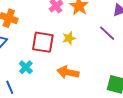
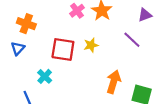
orange arrow: (68, 72) -> (114, 82), moved, turned 95

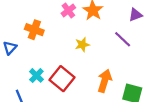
orange cross: (26, 24) -> (34, 30), moved
red square: (63, 49) -> (62, 79), moved, turned 30

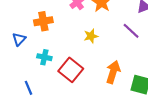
orange cross: (34, 30) -> (43, 21), turned -30
cyan cross: (36, 75) -> (44, 57), moved, turned -32

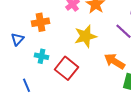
yellow star: (91, 36) -> (86, 36), size x1.6
orange arrow: (113, 72) -> (114, 61), moved, turned -75

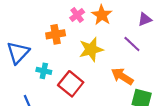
orange cross: (40, 22) -> (56, 34), moved
blue triangle: (18, 39) -> (18, 53), size x1.6

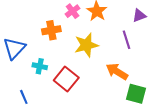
purple line: (132, 44) -> (126, 40), turned 30

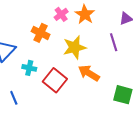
orange cross: (51, 30) -> (41, 33), turned 36
orange arrow: (117, 72) -> (89, 73), moved

